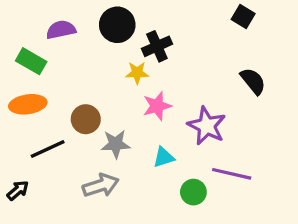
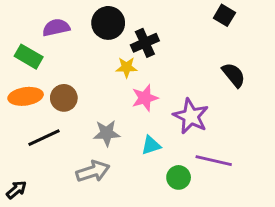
brown circle: (86, 119) -> (64, 98), moved
black arrow: (18, 190) -> (16, 190), moved

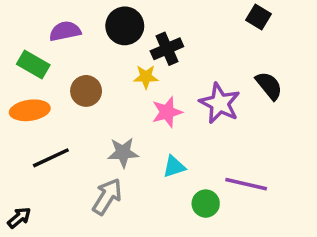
brown circle: (64, 98) -> (86, 91), moved
purple star: (191, 116) -> (220, 103), moved
gray arrow: (93, 171) -> (107, 196), turned -40

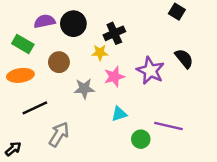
black circle: (125, 26) -> (73, 24), moved
gray star: (123, 153) -> (84, 89), moved
gray arrow: (107, 196) -> (59, 134), moved

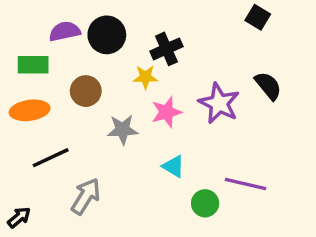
green rectangle: (23, 44) -> (33, 65), turned -30
cyan triangle: (119, 114) -> (173, 166), turned 49

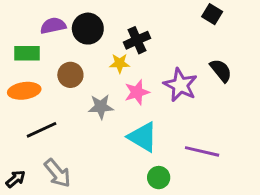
cyan triangle: (173, 166) -> (143, 137), size x1.6
gray arrow: (86, 196) -> (57, 173), moved, turned 108
green circle: (205, 203) -> (159, 178), moved

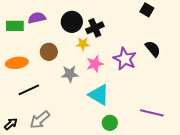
black circle: (88, 29) -> (72, 22), moved
green rectangle: (27, 53) -> (15, 26), moved
purple line: (202, 151) -> (152, 113), moved
gray arrow: (57, 173) -> (40, 120), turned 90

